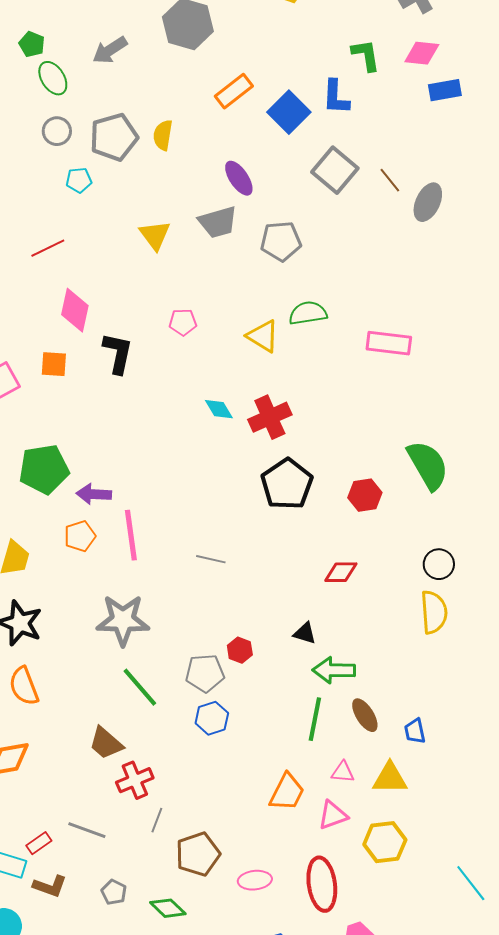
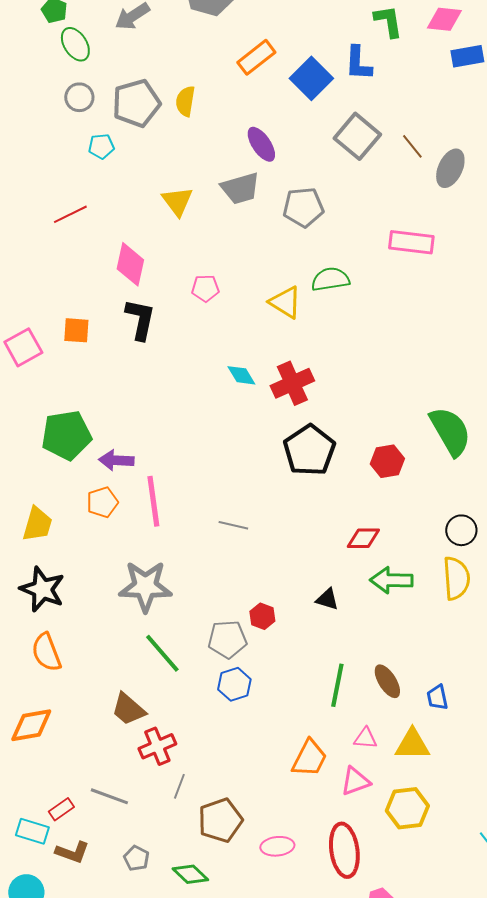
pink diamond: (75, 310) -> (130, 264), moved
pink rectangle: (389, 343) -> (411, 242), moved
green arrow: (334, 670) -> (391, 580), moved

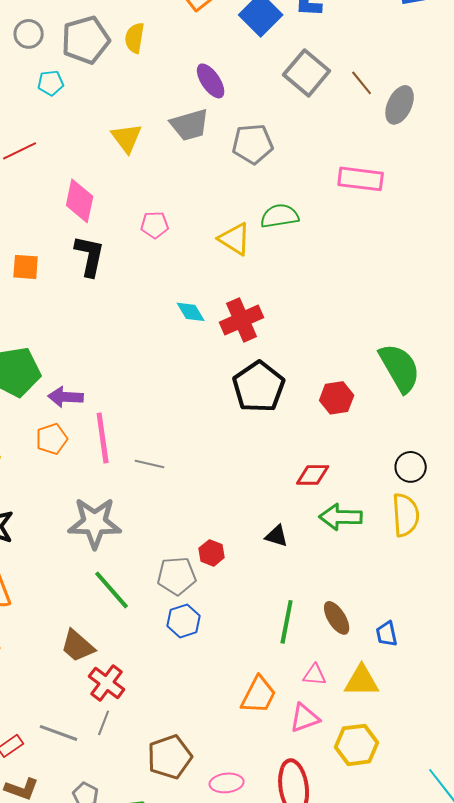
gray line: (233, 525) -> (150, 464), moved
red cross: (157, 746) -> (107, 683), turned -30
gray line: (179, 786) -> (104, 723), moved

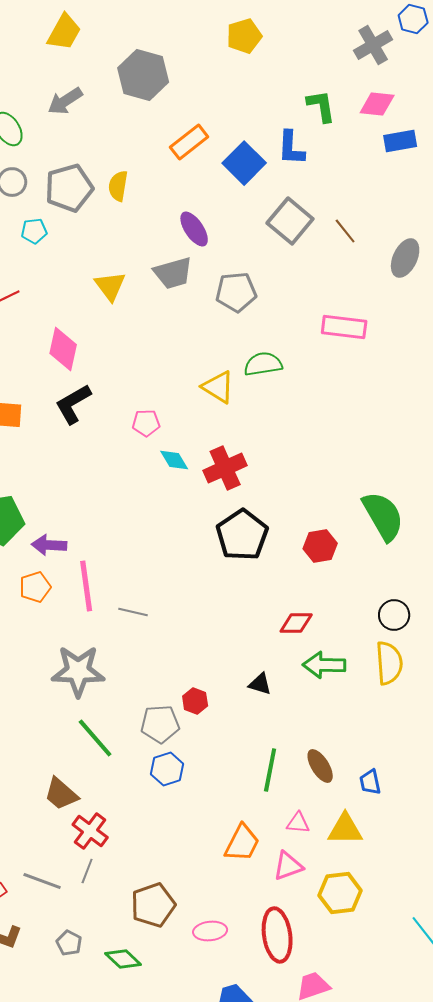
gray ellipse: (400, 105) -> (405, 258), moved
pink pentagon: (155, 225) -> (146, 423), moved
black L-shape: (90, 256) -> (73, 404), turned -132

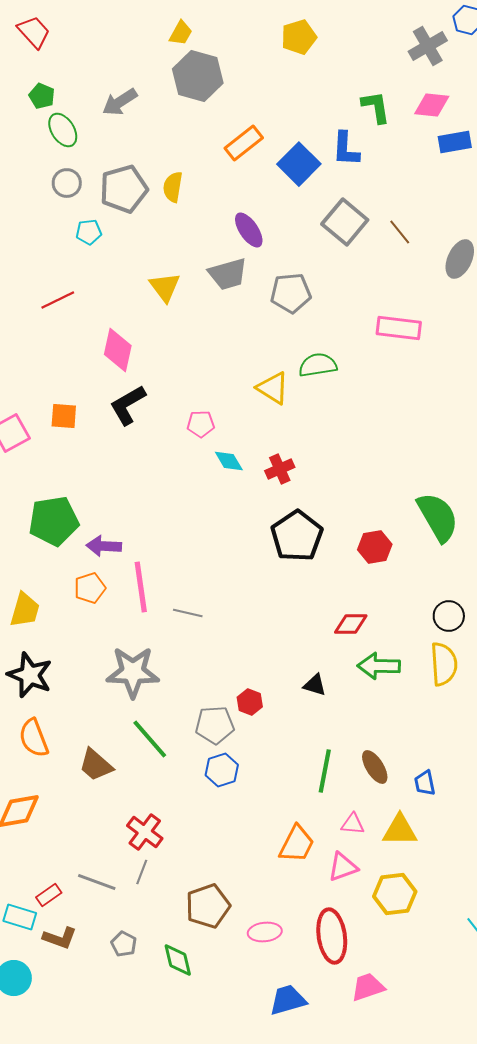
yellow trapezoid: (64, 32) -> (181, 33), moved, size x0.7
red cross: (225, 468) -> (280, 469), size x0.7
brown trapezoid: (61, 794) -> (96, 765), moved
green diamond: (123, 959) -> (178, 960), turned 33

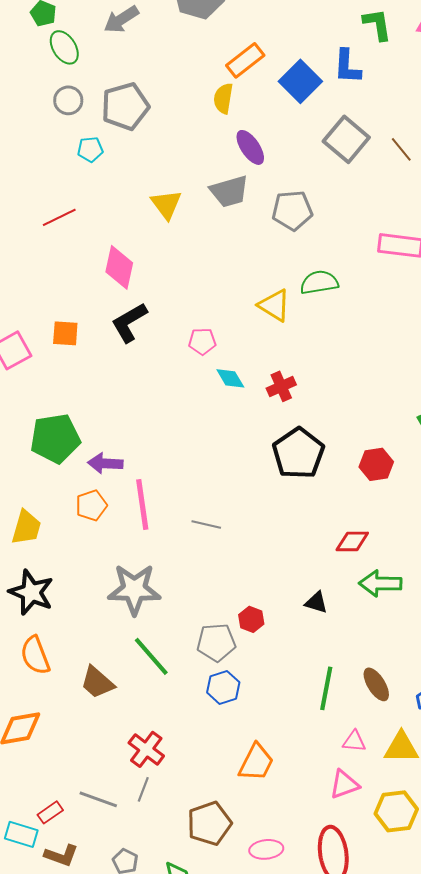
yellow semicircle: (173, 187) -> (223, 98), moved
gray line: (188, 613) -> (206, 524), moved
orange trapezoid: (297, 844) -> (256, 762), moved

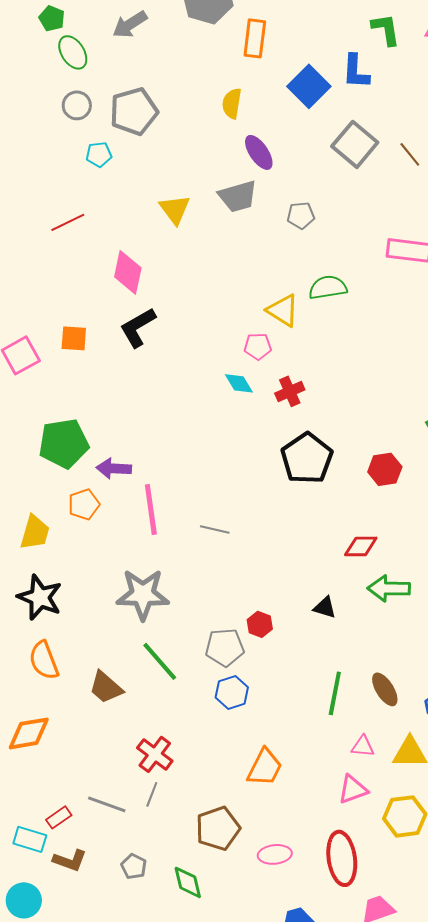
orange rectangle: (245, 60) -> (255, 38), moved, turned -45
gray pentagon: (292, 210) -> (301, 215), size x0.7
pink pentagon: (202, 341) -> (258, 346), moved
orange pentagon: (91, 505) -> (84, 504), moved

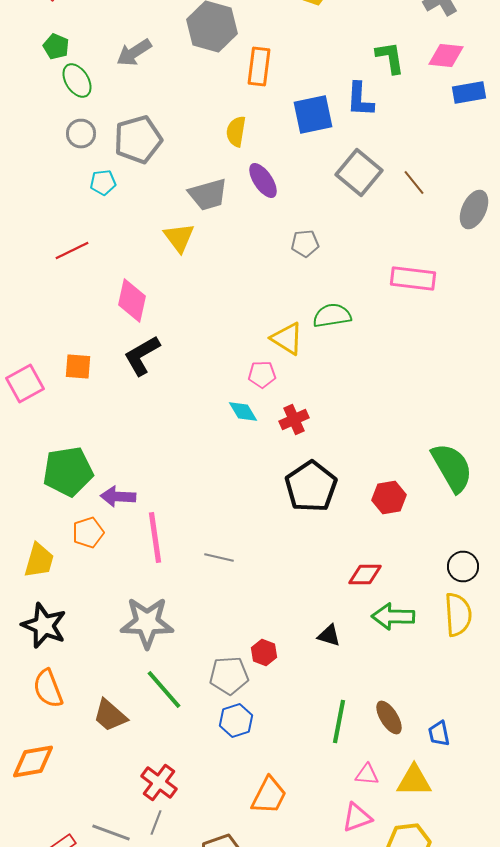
blue square: (309, 86) -> (313, 114), turned 33
gray trapezoid: (238, 196) -> (208, 194), moved

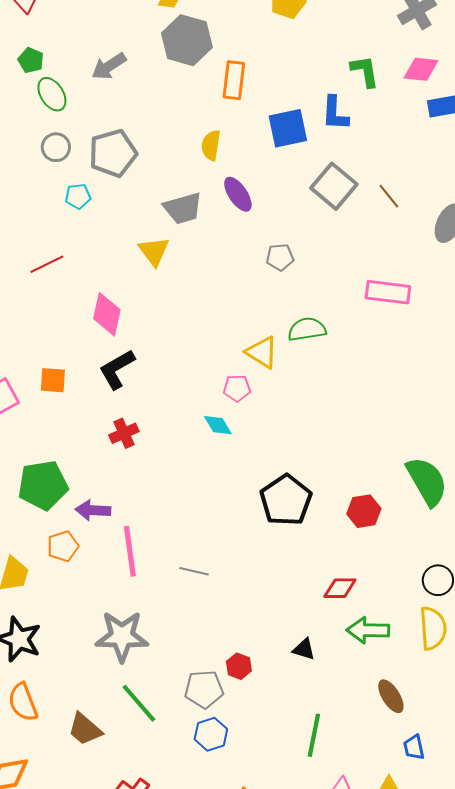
red cross: (294, 420) -> (124, 433), moved
brown ellipse: (389, 718) -> (391, 696), moved

